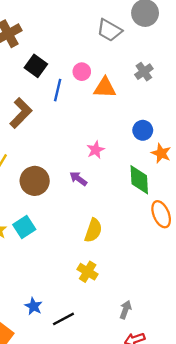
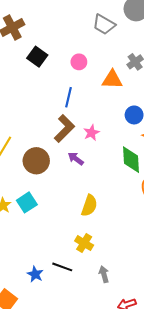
orange triangle: (105, 88) -> (112, 80), moved
blue line: (58, 90) -> (69, 97), moved
brown L-shape: (21, 113) -> (64, 128), moved
gray arrow: (125, 310) -> (104, 274), moved, turned -35
black line: (63, 319) -> (62, 267), moved, turned 48

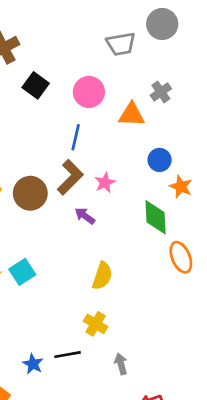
gray trapezoid: (104, 24) -> (121, 44), turned -40
pink circle: (79, 62) -> (89, 92), size x1.5
brown circle: (36, 161) -> (30, 193), moved
black line: (62, 267) -> (68, 355), turned -30

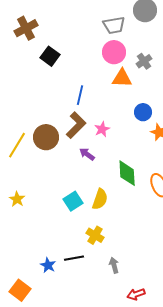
pink circle: (89, 92) -> (114, 52), moved
green diamond: (156, 217) -> (127, 173), moved
cyan square: (22, 272) -> (73, 201), moved

